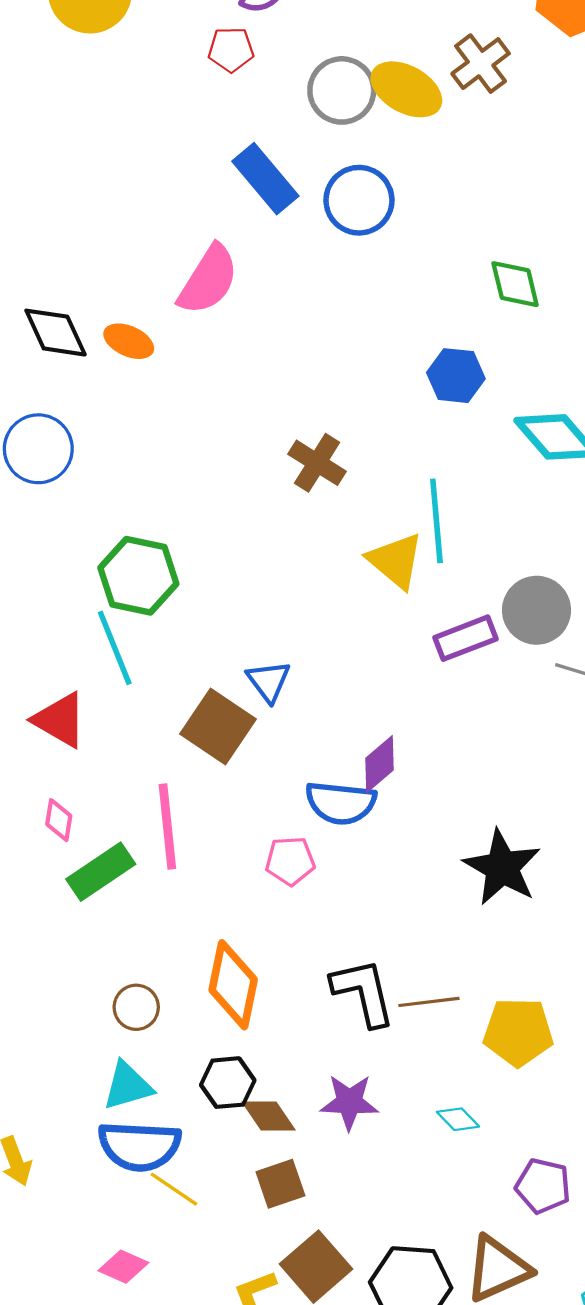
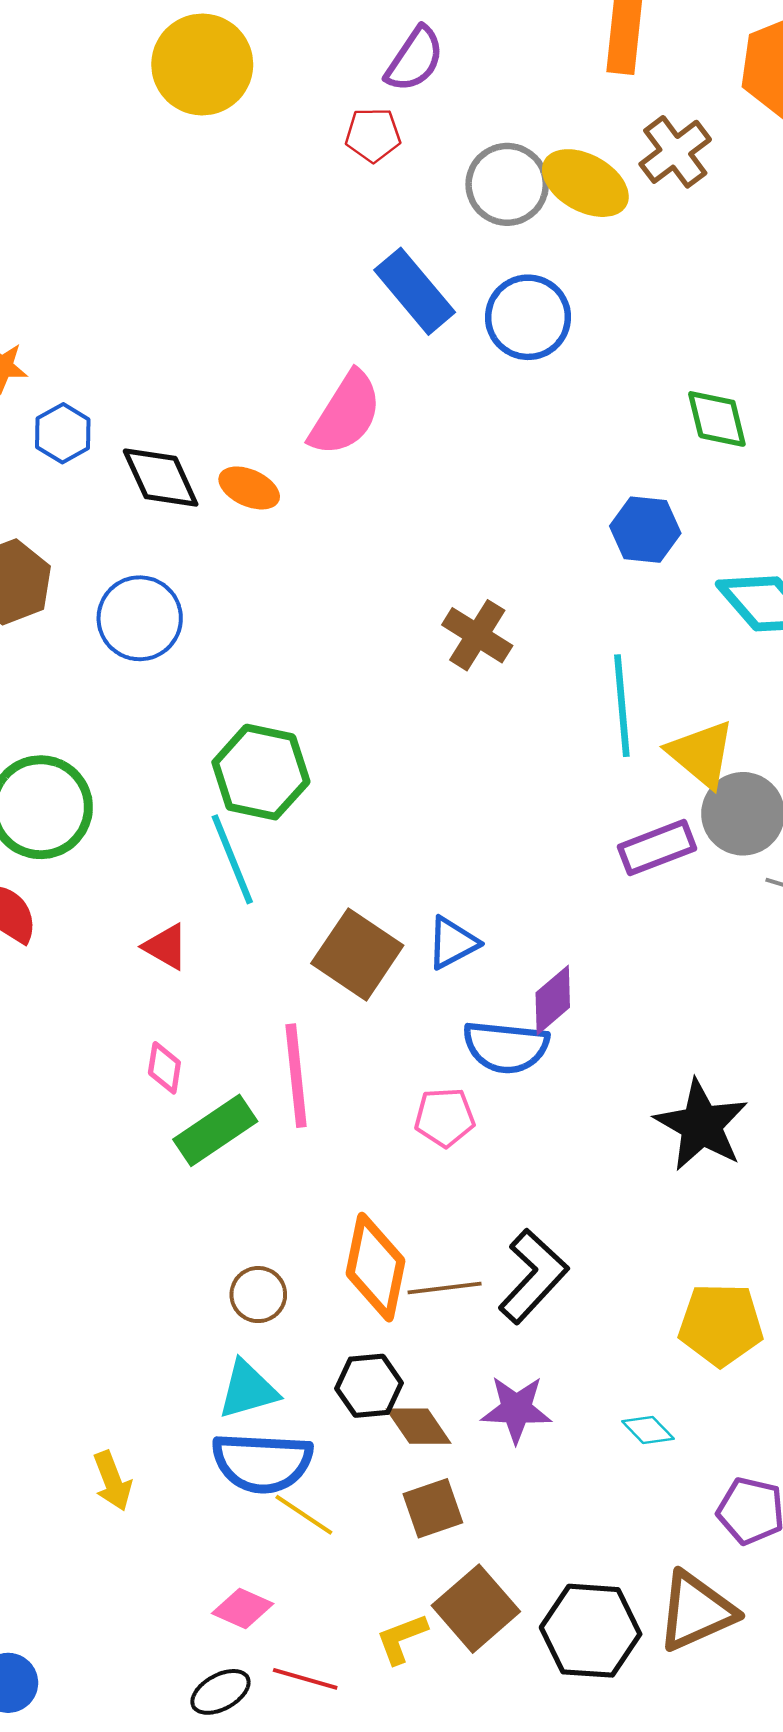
yellow triangle: (396, 561) -> (701, 754), moved
blue triangle: (269, 681) -> (452, 943), moved, turned 39
red triangle: (60, 720) -> (166, 947), size x0.7
black L-shape: (363, 992) -> (533, 1276), turned 56
brown line: (429, 1002) -> (445, 1288), moved

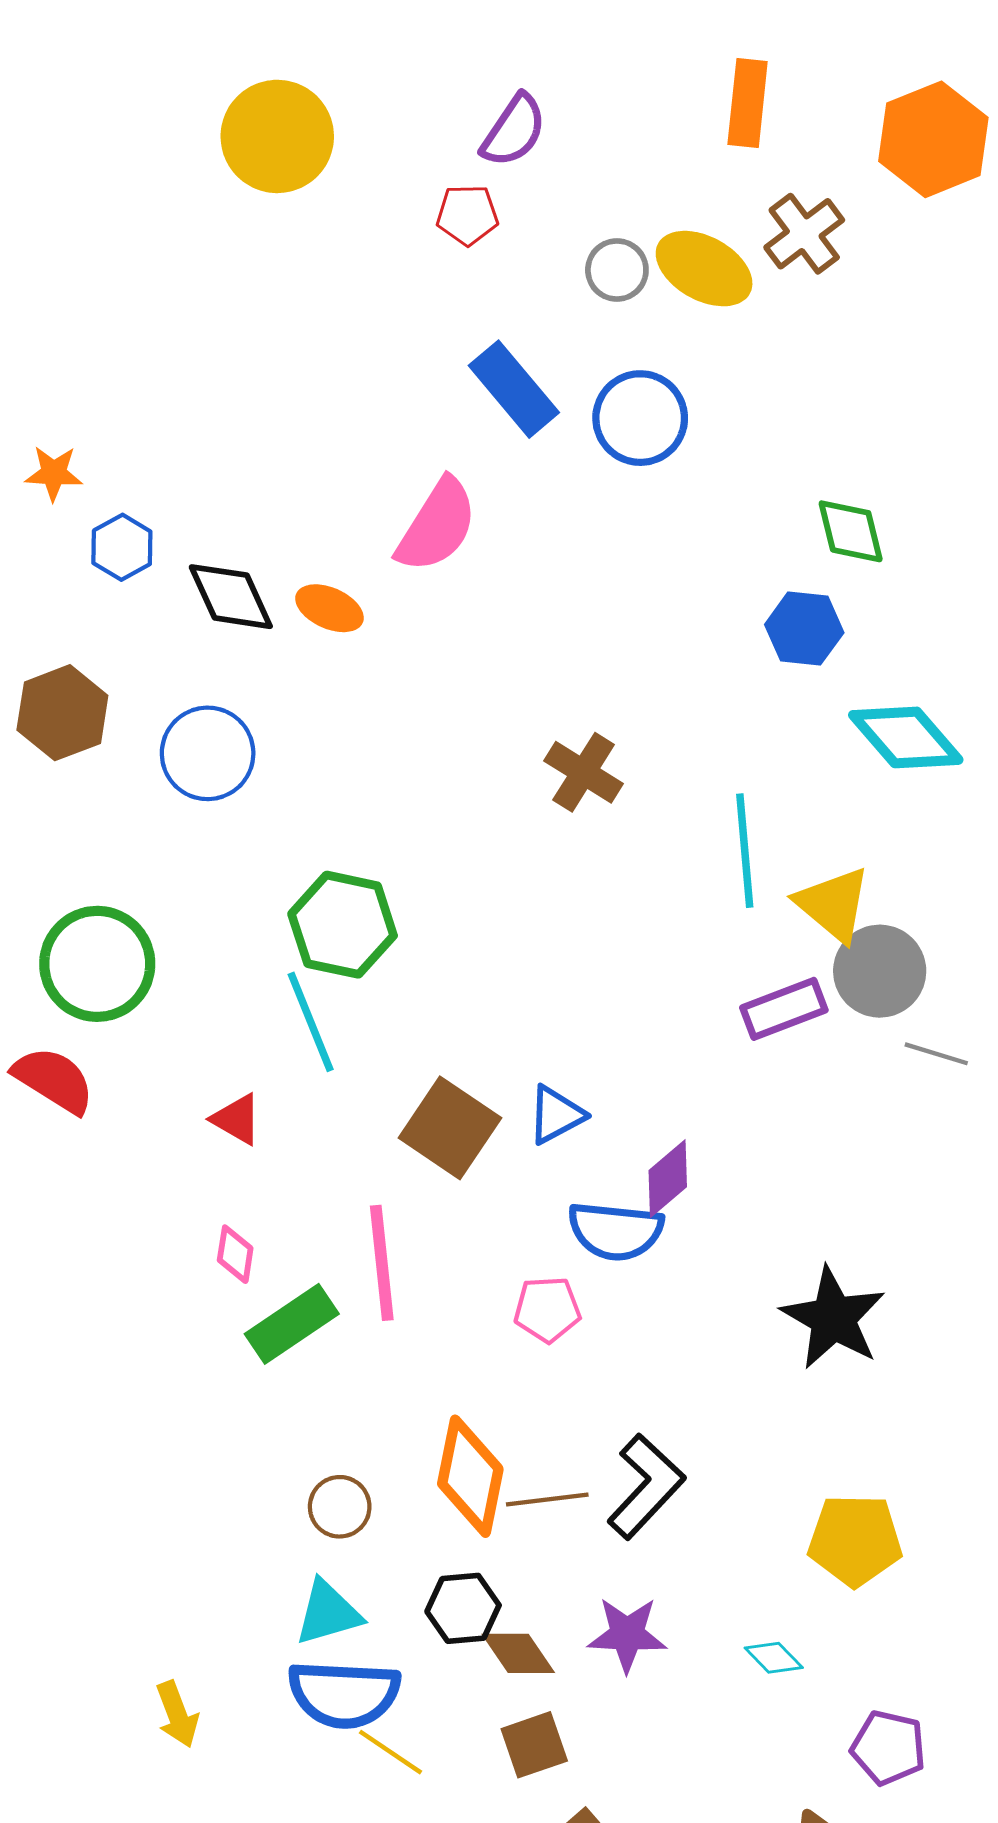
gray circle: (507, 184) -> (617, 270), size x0.7
blue hexagon: (645, 530) -> (804, 629), moved

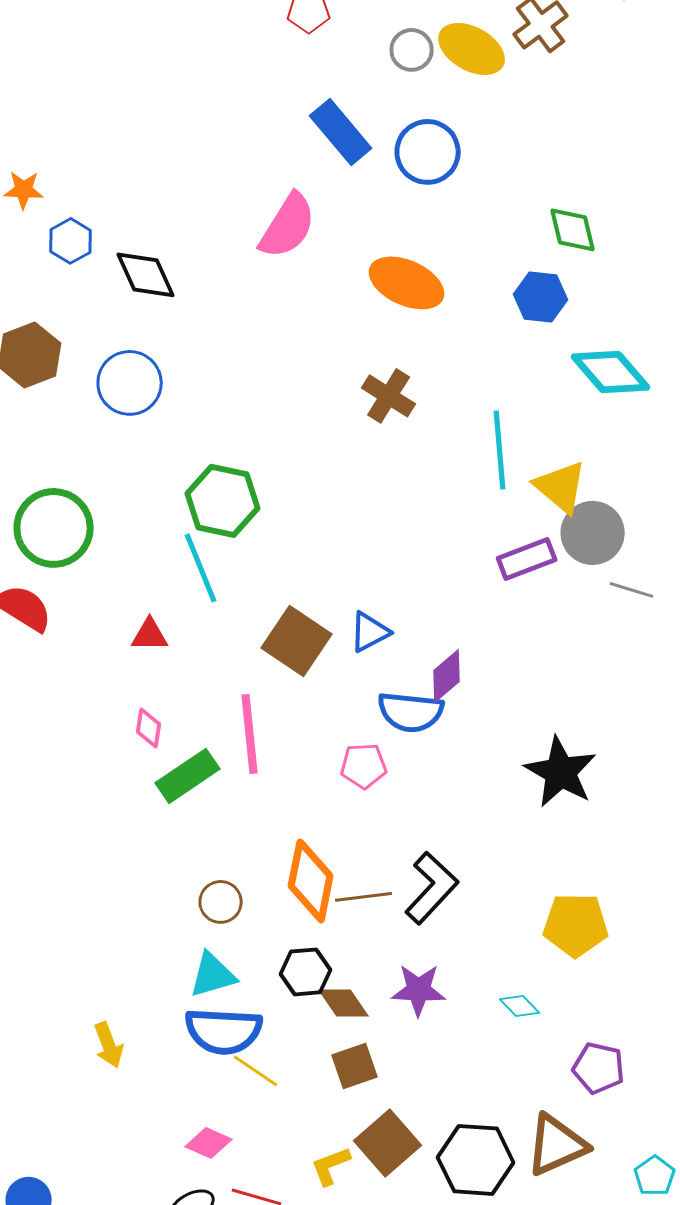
orange ellipse: (330, 608) -> (407, 283), moved, size x1.6
red triangle: (237, 1119) -> (150, 635), turned -30

